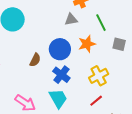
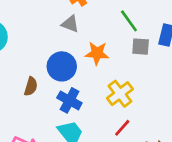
gray triangle: (71, 19) -> (70, 24), turned 40
green line: (101, 23) -> (129, 21), moved
orange star: (87, 44) -> (97, 53), turned 30

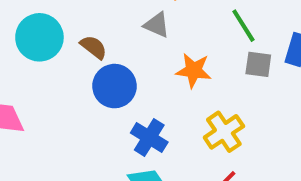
blue circle: (62, 66) -> (114, 86), moved
brown semicircle: (31, 86) -> (94, 47), moved, turned -72

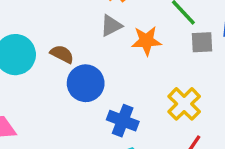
gray triangle: (157, 25) -> (111, 26), turned -40
orange star: (194, 70) -> (146, 41), moved

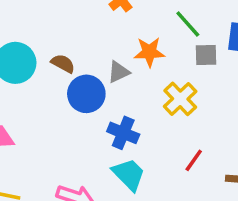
gray triangle: (111, 26) -> (119, 72), moved
yellow cross: (184, 104) -> (180, 99), moved

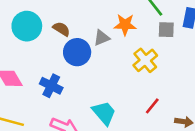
blue cross: (123, 133) -> (51, 86), moved

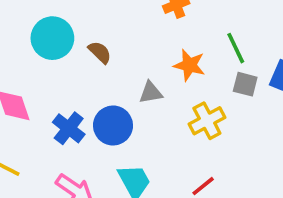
gray triangle: (102, 38) -> (151, 93), moved
blue circle: (77, 52) -> (113, 125), moved

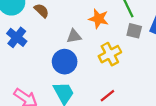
blue circle: (113, 125) -> (65, 62), moved
blue cross: (69, 128) -> (17, 37), moved

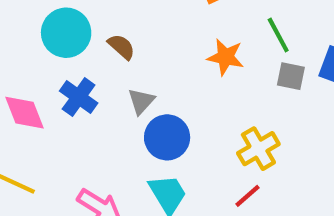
gray triangle: (74, 36) -> (141, 101), moved, turned -35
yellow cross: (110, 54) -> (258, 149), moved

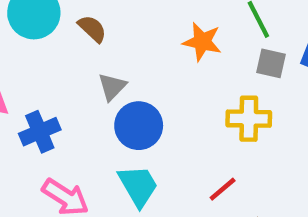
blue cross: (79, 97) -> (40, 132), moved, turned 30
yellow cross: (258, 149) -> (249, 119), moved, turned 30

